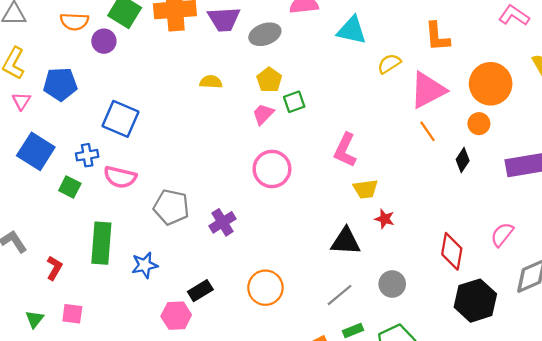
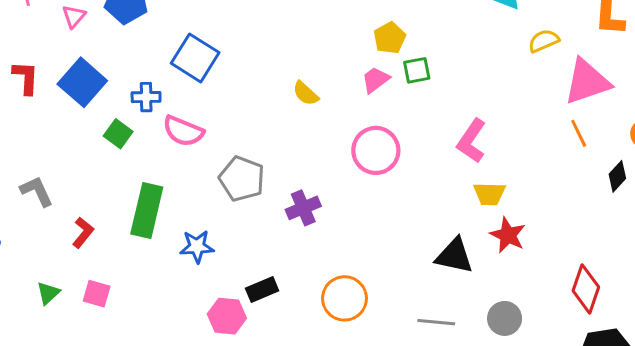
yellow semicircle: (211, 82) -> (306, 93), moved, turned -150
red star: (385, 219) -> (508, 235), size x1.4
gray line: (340, 295) -> (436, 322), turned 36

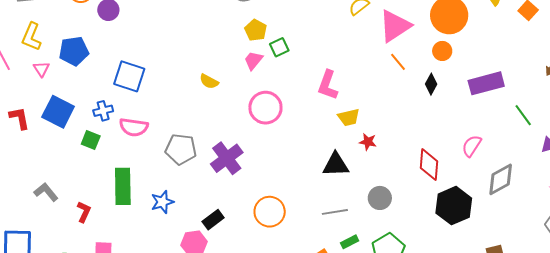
purple cross: (303, 208) -> (227, 158), size x1.4
red star: (508, 235) -> (368, 142), size x0.7

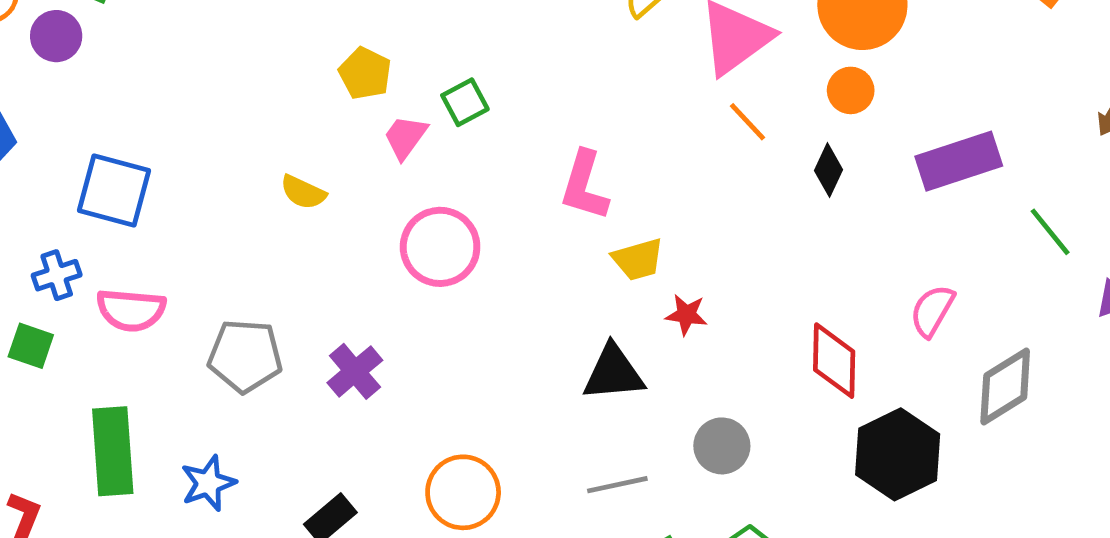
yellow pentagon: (256, 30) -> (365, 73), moved
purple cross: (227, 158) -> (355, 371), size x0.7

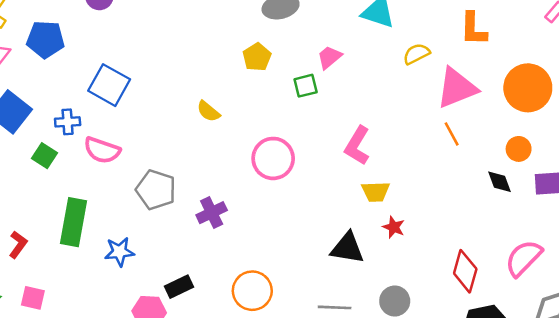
orange circle: (851, 90) -> (519, 149), moved
pink trapezoid: (405, 137) -> (329, 57), moved
black diamond: (828, 170) -> (499, 182), moved, turned -60
pink semicircle: (932, 311) -> (524, 258), size x1.4

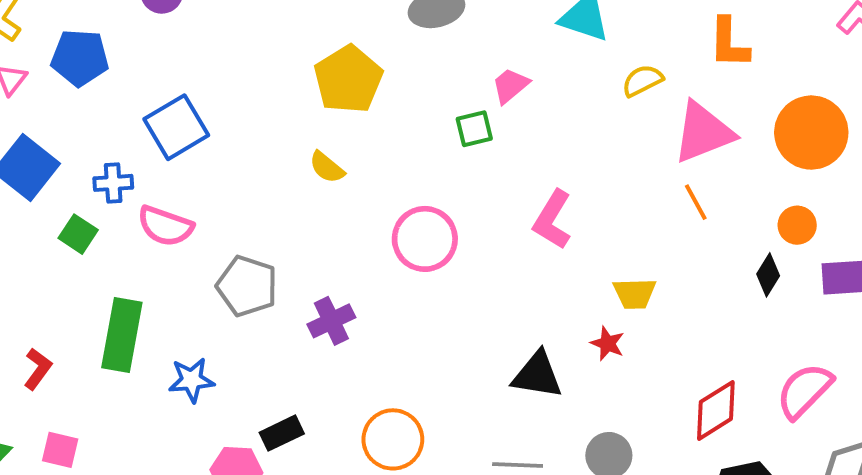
yellow pentagon: (257, 57) -> (348, 79), moved, size x1.6
blue square: (109, 85) -> (176, 127), turned 30
black diamond: (499, 182) -> (768, 275), turned 52
yellow trapezoid: (376, 192) -> (635, 294), moved
red diamond: (465, 271) -> (716, 410), turned 42

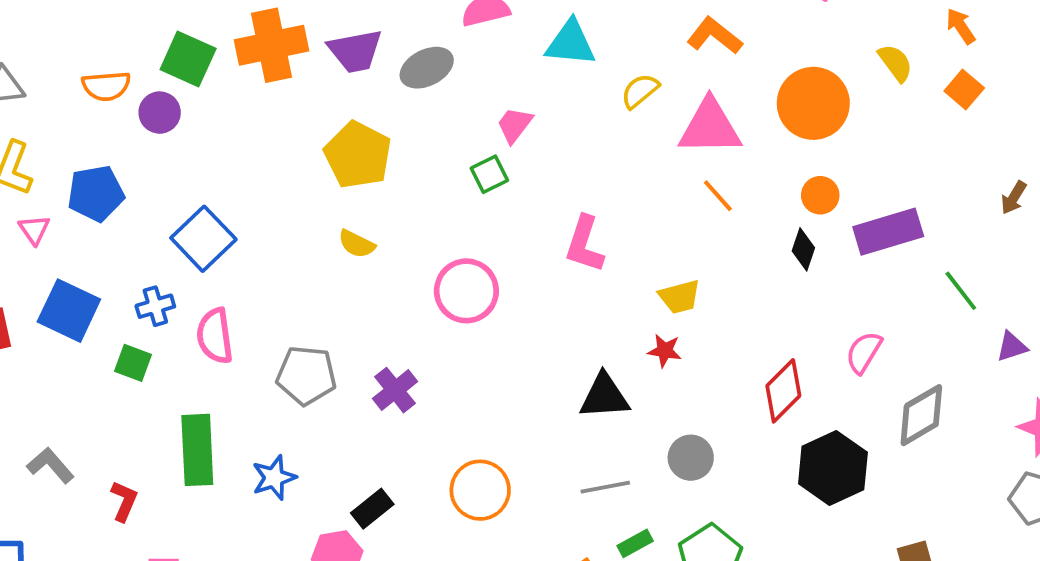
orange L-shape: (729, 43) -> (715, 36), turned 140
pink triangle: (703, 132) -> (710, 127), turned 34
pink semicircle: (165, 226) -> (215, 336), turned 76
pink semicircle: (804, 391) -> (864, 352), size x0.7

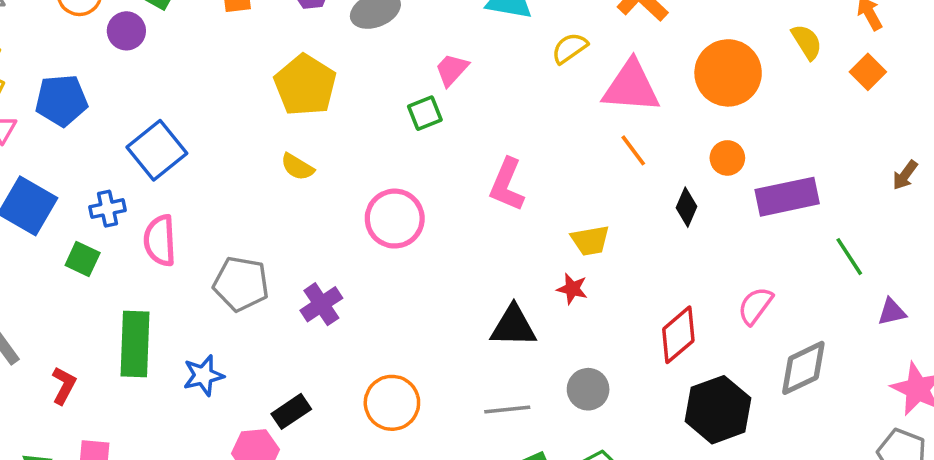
black diamond: (803, 249) -> (686, 207), moved

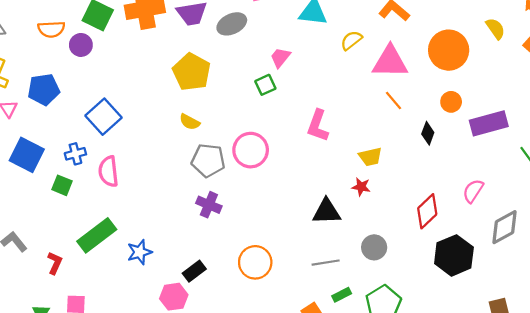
gray pentagon: (241, 284) -> (208, 160), moved
purple cross: (321, 304) -> (209, 205), turned -30
green rectangle: (135, 344) -> (97, 235), turned 54

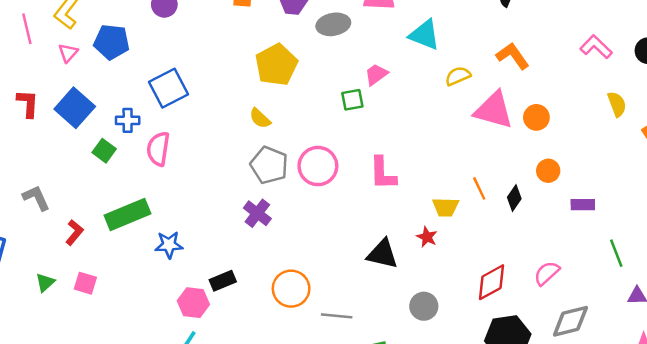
orange circle: (449, 50) -> (536, 117), moved, size x0.6
orange line: (394, 100) -> (479, 188), moved
purple rectangle: (489, 123) -> (583, 205), size x0.6
pink L-shape: (318, 126) -> (383, 173), moved, turned -36
gray line: (326, 263) -> (337, 316), moved

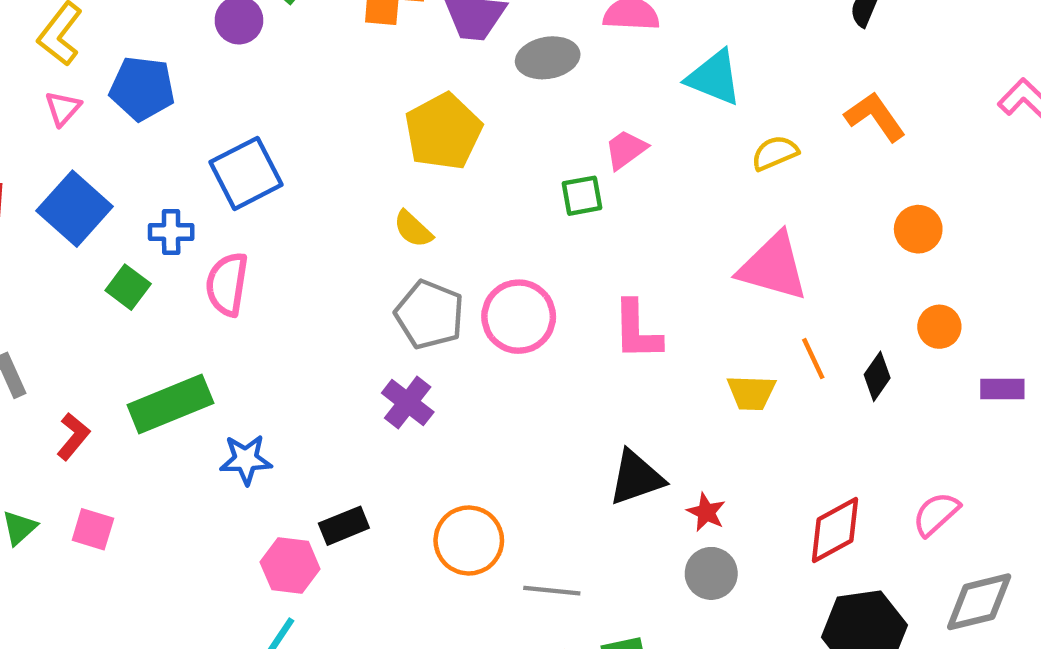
pink triangle: (494, 110) -> (773, 267), moved
red star: (427, 237) -> (706, 512), moved
black triangle: (383, 254) -> (636, 478), turned -32

